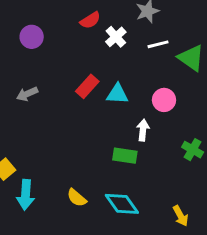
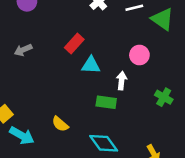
cyan triangle: (117, 94) -> (91, 65), moved
cyan arrow: (26, 195) -> (22, 136), turned -65
yellow semicircle: (77, 198) -> (60, 124), moved

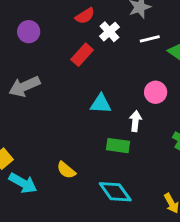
red rectangle: (74, 44) -> (82, 55), moved
gray arrow: (23, 50) -> (24, 86), size x1.5

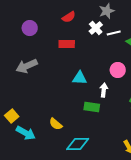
white cross: (109, 32) -> (96, 28), moved
red rectangle: (82, 55) -> (67, 44), turned 49
cyan diamond: (115, 192) -> (78, 144), moved, turned -55

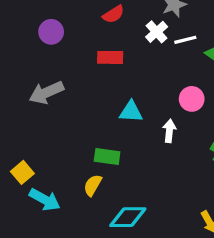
green rectangle: (92, 107) -> (107, 156), moved
yellow semicircle: (56, 124) -> (93, 185), turned 80

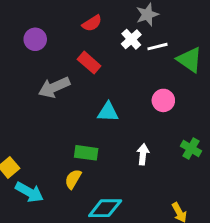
red rectangle: (110, 57) -> (89, 63), turned 40
gray arrow: (46, 93) -> (54, 87), moved
white arrow: (169, 131) -> (143, 154), moved

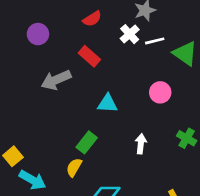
green rectangle: (86, 153) -> (87, 142), turned -60

